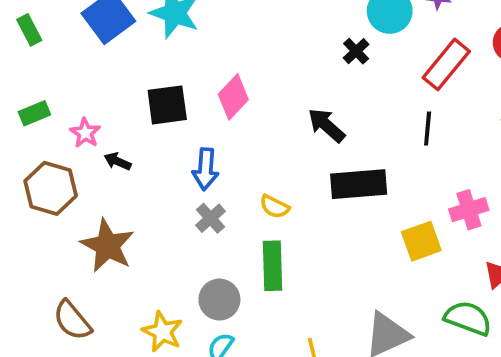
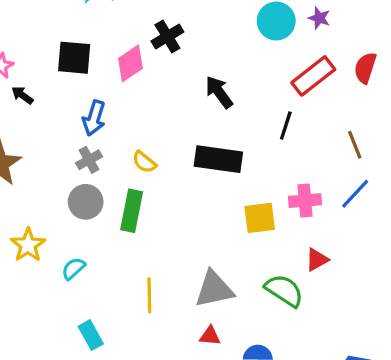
black cross: (356, 51) -> (167, 36), moved, size x1.4
black arrow: (326, 125) -> (219, 92), moved
gray circle: (219, 300) -> (86, 202), moved

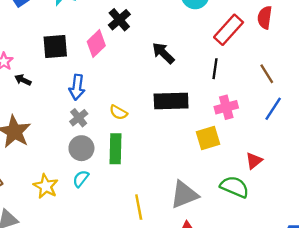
pink cross: (305, 201) -> (226, 107), moved
cyan semicircle: (73, 269) -> (81, 179), moved

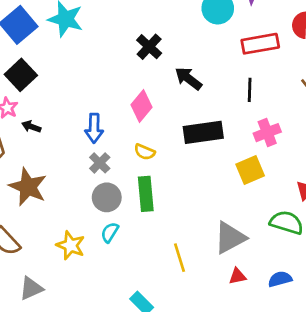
black cross: (119, 20) -> (149, 47), moved
red rectangle: (229, 30) -> (260, 44), turned 44
pink diamond: (96, 44) -> (142, 106), moved
black square: (55, 47) -> (21, 75), moved, turned -32

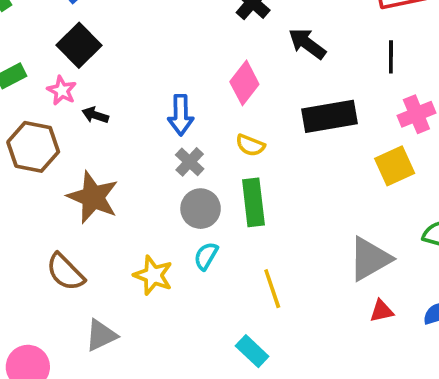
yellow line: (179, 258) -> (272, 289), moved

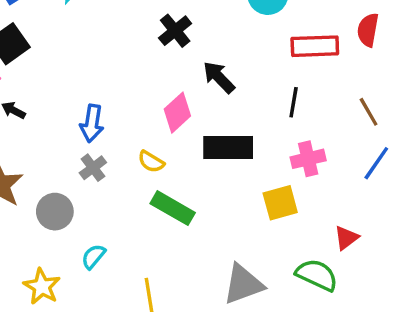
pink diamond: (244, 83) -> (177, 113), moved
green rectangle: (253, 202) -> (173, 208), moved, turned -63
gray circle: (201, 209) -> (55, 212), moved
yellow star: (153, 275) -> (42, 286), moved

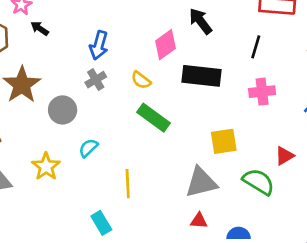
yellow square: (280, 203) -> (224, 141), moved

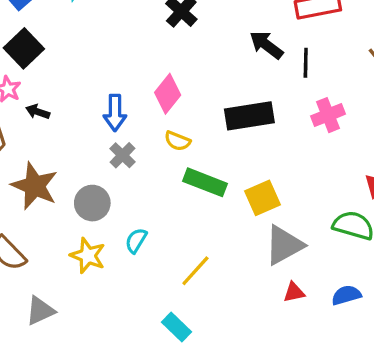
black arrow: (200, 21) -> (266, 45), moved
pink diamond: (166, 45) -> (168, 94), moved
yellow square: (224, 141) -> (262, 198), moved
yellow star: (46, 166) -> (88, 256), moved
yellow line: (128, 184) -> (195, 271), turned 60

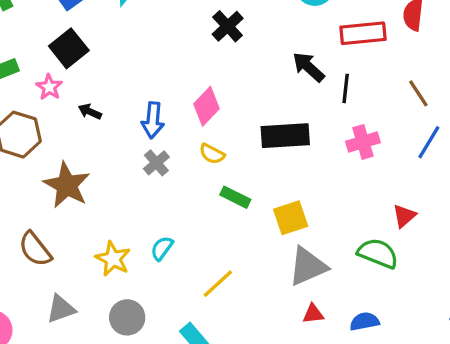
black arrow: (38, 112) -> (90, 112), moved
green rectangle: (205, 182) -> (235, 197), size x0.7
gray circle: (92, 203) -> (127, 317), moved

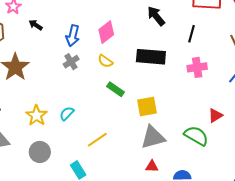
black arrow: (308, 67) -> (156, 16), moved

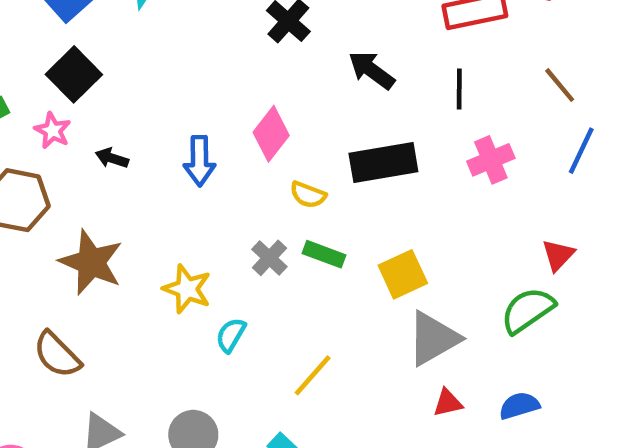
yellow semicircle: (105, 61) -> (308, 195), moved
gray cross: (71, 62) -> (269, 258), moved
yellow star: (36, 115) -> (187, 289), moved
green semicircle: (196, 136) -> (528, 310), turned -50

